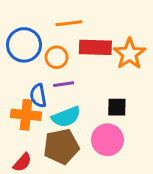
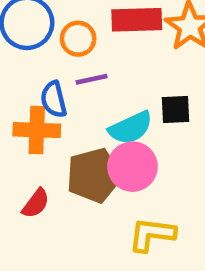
cyan semicircle: (66, 117) -> (131, 128), moved
pink circle: (107, 140) -> (132, 167), moved

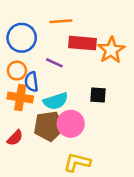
orange circle: (78, 39) -> (17, 71), moved
purple line: (92, 79) -> (54, 63), moved, turned 30
cyan semicircle: (131, 128) -> (56, 101), moved

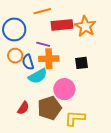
orange cross: (20, 97) -> (49, 59), moved
cyan semicircle: (56, 101) -> (38, 76), moved
brown pentagon: (49, 126) -> (49, 108), moved

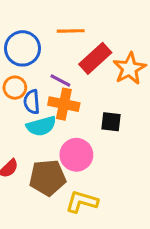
red rectangle: (62, 25) -> (95, 58), turned -50

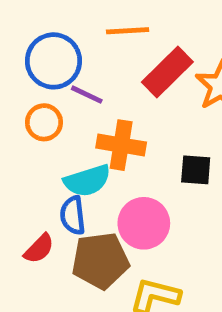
purple line: (60, 81) -> (87, 95), moved
blue semicircle: (32, 102) -> (73, 215), moved

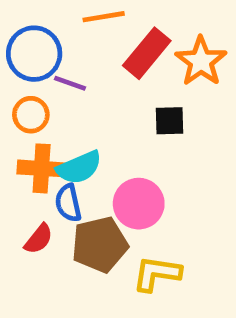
orange cross: (121, 145) -> (42, 168), moved
black square: (196, 170) -> (170, 121), moved

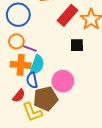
purple line: (70, 83) -> (30, 48), moved
cyan semicircle: (79, 168) -> (37, 65), turned -48
yellow L-shape: (157, 274) -> (32, 112), moved, turned -120

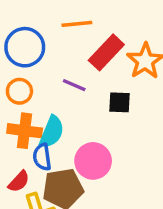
purple line: (30, 48) -> (74, 85), moved

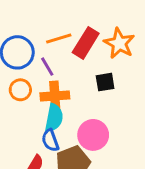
orange line: (77, 24) -> (59, 38), moved
purple line: (74, 85) -> (47, 67), moved, turned 48
orange cross: (25, 131) -> (55, 96), moved

